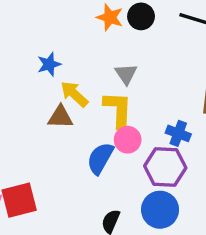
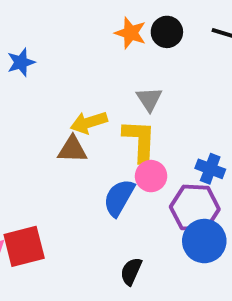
blue star: (49, 64) -> (21, 62), moved
yellow arrow: (74, 94) -> (89, 122), turned -60
blue circle: (160, 210) -> (204, 241), moved

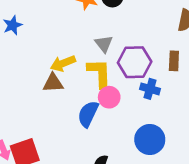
purple hexagon: (195, 208) -> (135, 62), moved

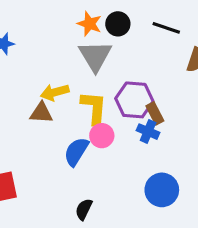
gray triangle: (104, 44) -> (95, 56), moved, size x1.6
brown rectangle: (174, 61) -> (155, 113), moved, turned -36
blue circle: (150, 139) -> (162, 190), moved

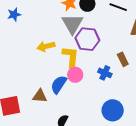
purple hexagon: (134, 100) -> (87, 39), moved
brown triangle: (41, 113) -> (40, 96), moved
brown rectangle: (155, 113) -> (123, 59), moved

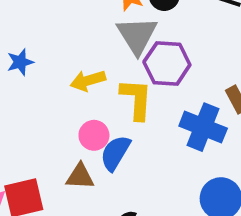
blue star: (14, 15) -> (20, 62), moved
blue cross: (105, 73) -> (203, 127), size x1.6
pink circle: (75, 75) -> (94, 135), moved

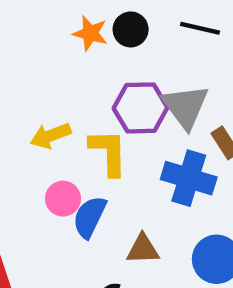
gray triangle: (137, 35) -> (185, 106), moved
brown triangle: (80, 176) -> (143, 249), moved

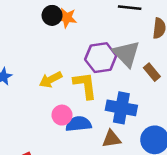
black circle: (131, 29) -> (52, 15), moved
blue cross: (189, 178) -> (121, 108), moved
blue semicircle: (90, 217) -> (79, 124), turned 65

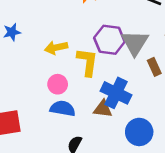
blue semicircle: (79, 124) -> (63, 108), moved
brown triangle: (111, 139) -> (103, 109), moved

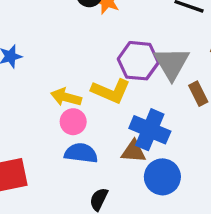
yellow arrow: (56, 48) -> (66, 97), moved, turned 30
yellow L-shape: (87, 62) -> (111, 91), turned 108
blue circle: (139, 132) -> (162, 177), moved

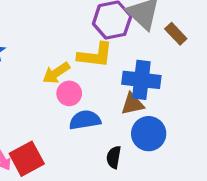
yellow arrow: (66, 97) -> (56, 73), turned -32
blue circle: (162, 177) -> (149, 134), moved

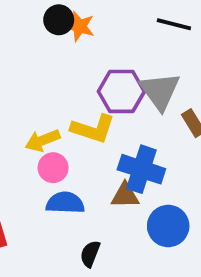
blue circle: (149, 134) -> (168, 226), moved

